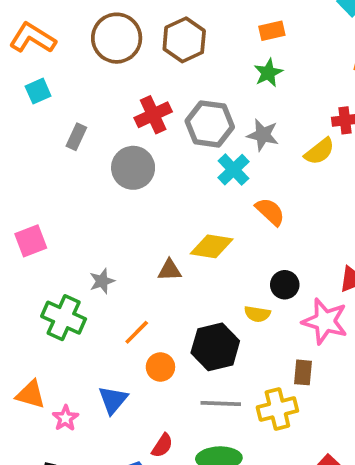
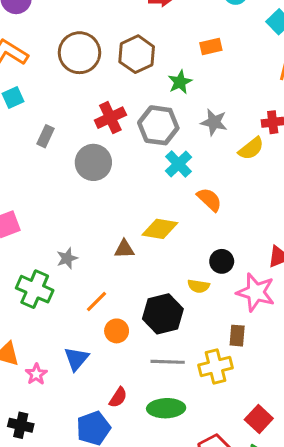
green star: (268, 73) -> (180, 82), moved
gray star: (263, 135) -> (214, 122), moved

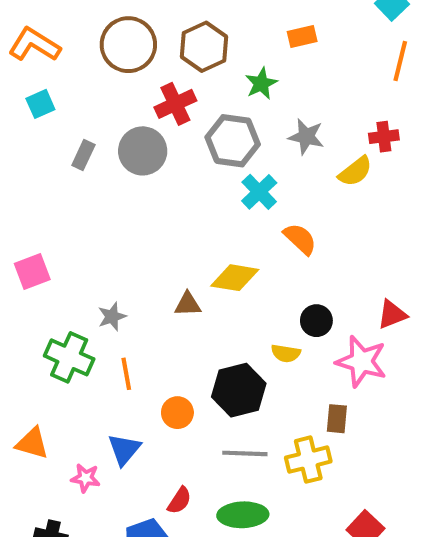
red cross: (110, 118) -> (175, 104), moved
gray circle: (93, 162) -> (143, 151), moved
orange line: (96, 302) -> (126, 374), moved, turned -55
pink star: (36, 374) -> (85, 478), moved, turned -30

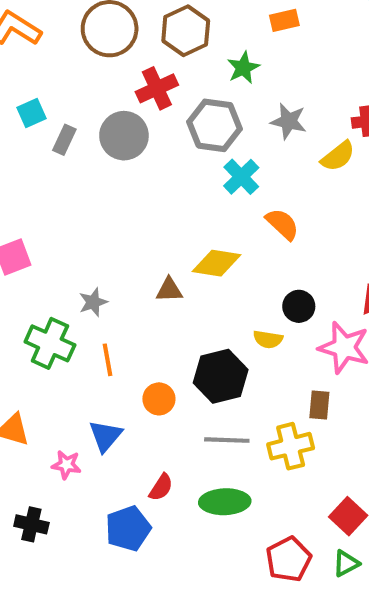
cyan square: (40, 104) -> (31, 113), moved

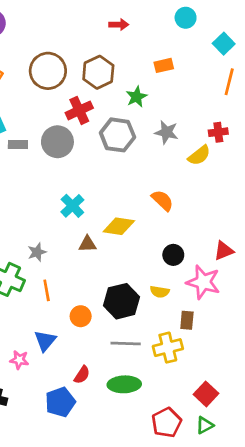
gray rectangle: (64, 140) -> (18, 144), turned 66
cyan cross: (241, 177) -> (72, 206), moved
yellow semicircle: (268, 339) -> (160, 292), moved

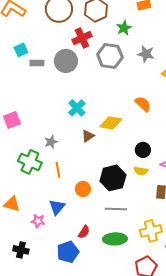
brown triangle: (87, 244) -> (88, 136), turned -32
black circle: (173, 255) -> (143, 150), moved
yellow cross: (168, 348) -> (151, 231), moved

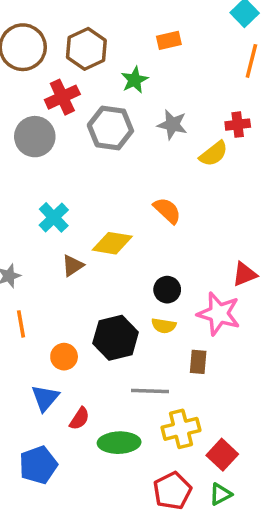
blue triangle: (57, 207) -> (45, 398), moved
gray line: (116, 209) -> (150, 391), moved
red semicircle: (84, 232) -> (79, 419), moved

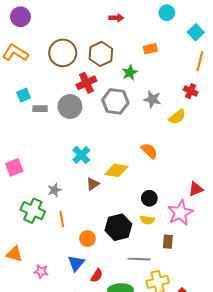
red cross: (238, 125) -> (191, 91), moved, turned 32
pink star: (219, 314) -> (180, 213), turned 30

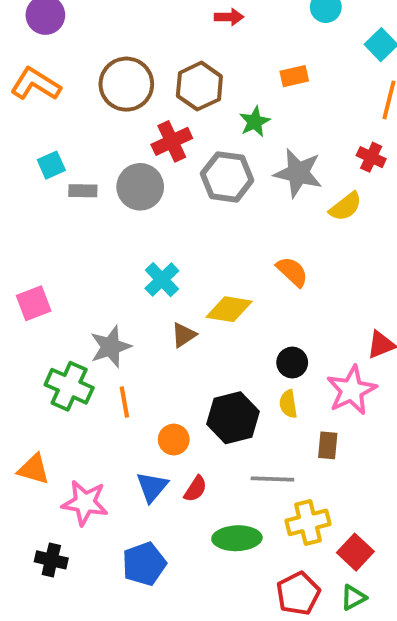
gray star: (152, 99) -> (298, 173), size x1.4
gray star: (54, 190) -> (111, 347), size x1.5
yellow semicircle: (147, 220) -> (288, 404), turned 72
pink star: (41, 271) -> (85, 503), size x1.6
red semicircle: (97, 276) -> (195, 489), moved

